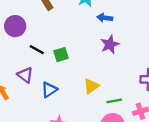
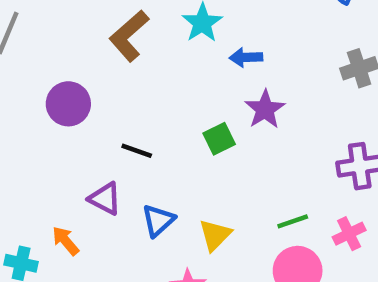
black line: (37, 50) -> (137, 151), moved
green square: (61, 55) -> (219, 139), moved
yellow triangle: (91, 86) -> (215, 235), moved

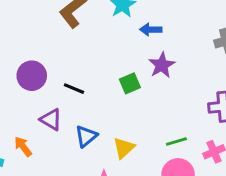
purple circle: (68, 104) -> (32, 76), moved

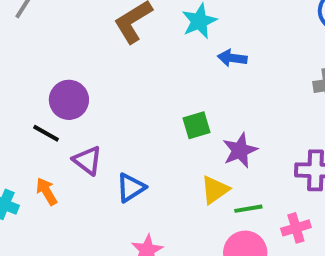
purple star: (162, 65) -> (240, 150), moved
black line: (74, 89) -> (46, 133), moved
yellow triangle: (124, 148) -> (215, 190), moved

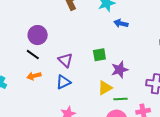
black line: (46, 133) -> (33, 55), moved
purple triangle: (87, 160) -> (65, 60), moved
orange arrow: (47, 191) -> (34, 76), moved, turned -80

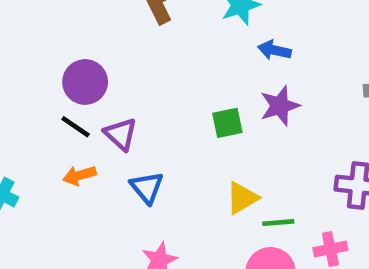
purple triangle: (65, 60) -> (121, 134), moved
purple star: (120, 70) -> (280, 106), moved
blue triangle: (63, 82) -> (147, 187), turned -42

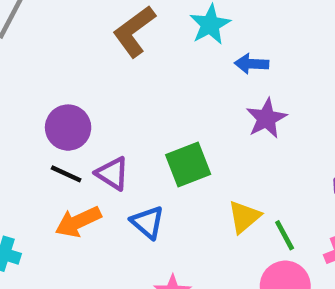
green square: (227, 123) -> (188, 165), moved, size x1.4
orange arrow: (79, 175) -> (78, 222), size x1.4
green line: (278, 223) -> (285, 235), turned 76

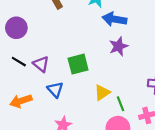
blue arrow: (252, 64) -> (115, 19), size x1.5
purple circle: (68, 128) -> (16, 28), moved
orange arrow: (78, 222) -> (21, 101), moved

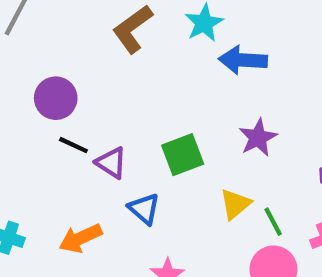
purple star: (118, 46) -> (258, 138), moved
black line: (19, 62) -> (73, 145), moved

